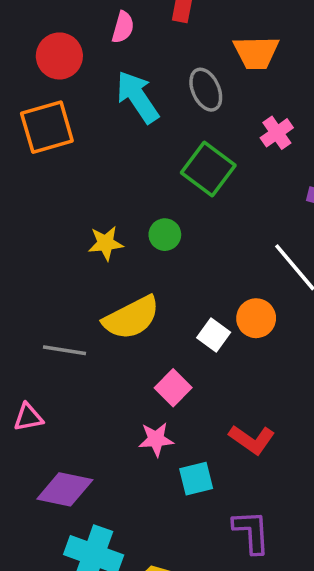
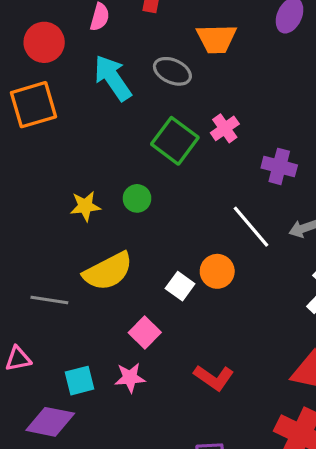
gray ellipse: (206, 90) -> (172, 71), turned -42
pink cross: (277, 133) -> (225, 128), moved
cyan square: (196, 479) -> (79, 381), moved

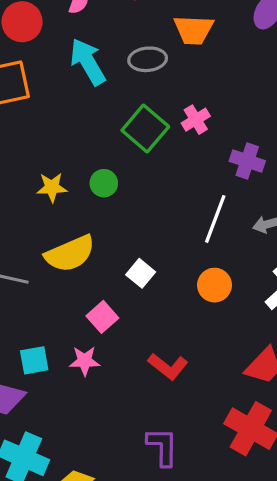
gray ellipse: (172, 71) -> (148, 59), turned -33
white line: (251, 227) -> (215, 219), turned 57
orange circle: (217, 271) -> (214, 285), moved

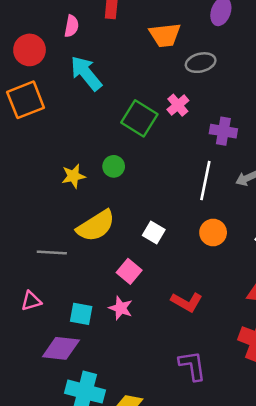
gray ellipse: (148, 59) -> (201, 63), moved
cyan square: (34, 360) -> (81, 314), turned 30
pink star: (85, 361) -> (121, 308), turned 30

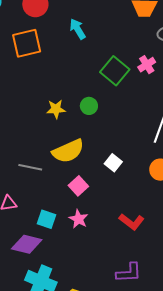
cyan arrow: (86, 73) -> (78, 29), size x0.7
pink square: (129, 271) -> (78, 186), moved
purple L-shape: (192, 366) -> (129, 273), turned 88

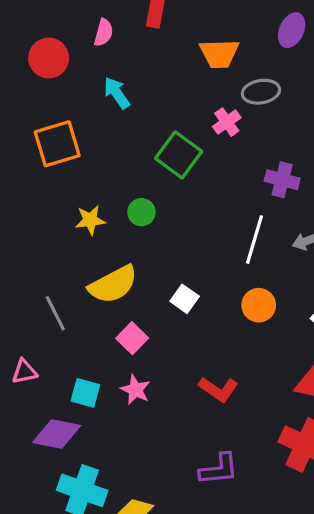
orange square: (27, 43) -> (57, 144), moved
pink cross: (147, 65) -> (227, 122), moved
gray line: (30, 167) -> (55, 313), turned 55

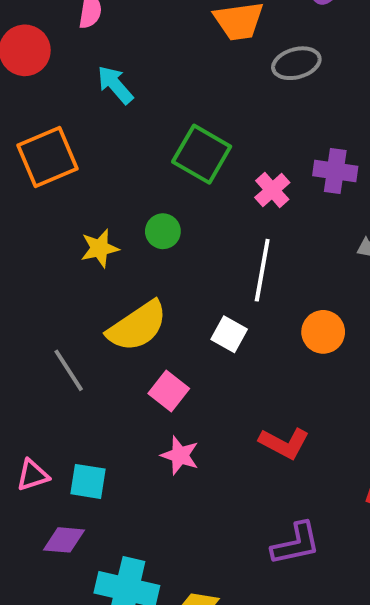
pink cross: (227, 122) -> (272, 190), moved
white line: (255, 240) -> (262, 270), moved
pink triangle: (24, 372) -> (33, 475), moved
cyan square: (85, 393) -> (88, 481), moved
purple diamond: (57, 434) -> (64, 540), moved, size x0.7

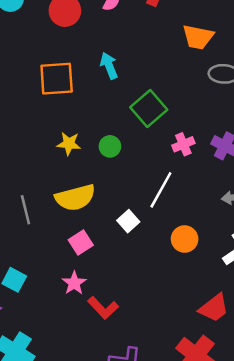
cyan arrow: (115, 85) -> (109, 66), moved
red L-shape: (284, 443) -> (103, 308), moved

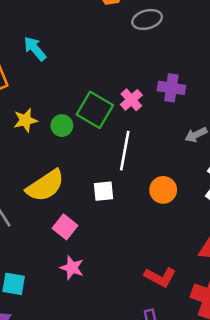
green square: (149, 109) -> (95, 110), moved
yellow star: (69, 144) -> (25, 120), moved
white square: (128, 221) -> (104, 191), turned -35
red L-shape: (103, 308) -> (160, 277), moved

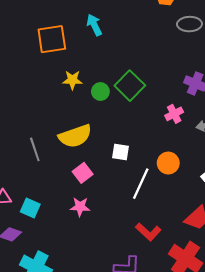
pink cross: (131, 100) -> (174, 114), moved
white line: (125, 151) -> (141, 184), moved
pink star: (72, 268) -> (80, 207), turned -30

